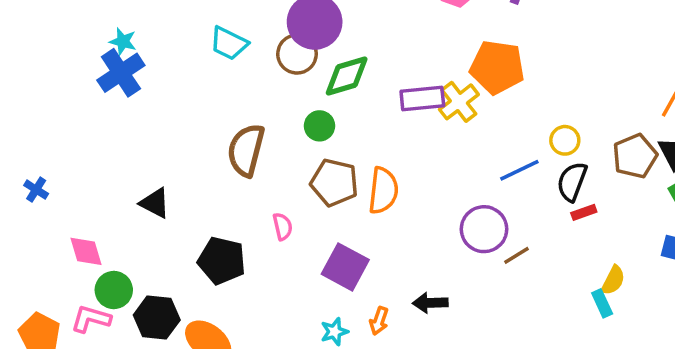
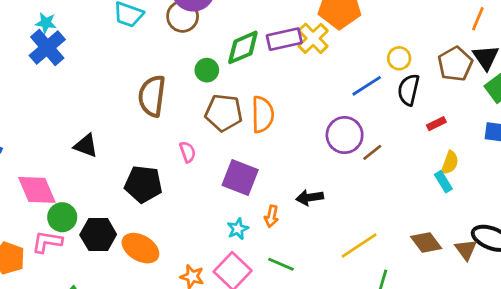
green diamond: (347, 76) -> (243, 47), moved
red rectangle: (584, 212) -> (436, 124), moved
pink diamond: (86, 251) -> (37, 190), size x1.4

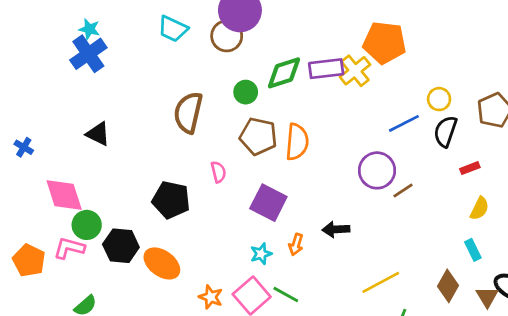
black triangle: (86, 146) -> (98, 134), moved
cyan rectangle: (443, 182) -> (473, 250), moved
brown diamond: (426, 242) -> (448, 286), turned 60
green line: (281, 264) -> (286, 294), moved

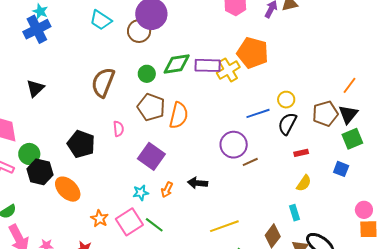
black triangle: (98, 134) -> (35, 88), turned 42
green circle: (87, 225) -> (29, 154), moved

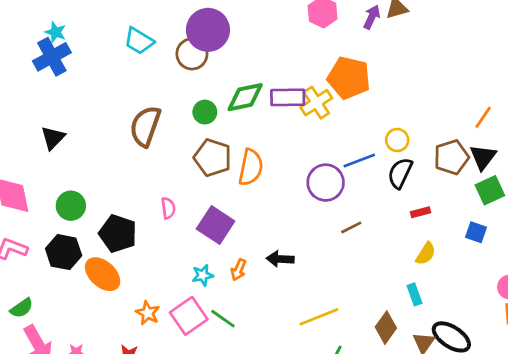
pink semicircle: (118, 129) -> (168, 208), moved
black pentagon: (81, 144) -> (118, 234), moved
purple circle: (234, 145) -> (326, 183), moved
green circle: (29, 154) -> (71, 206), moved

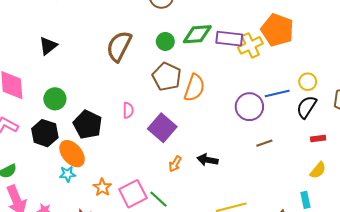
cyan star: (203, 275) -> (67, 174), moved

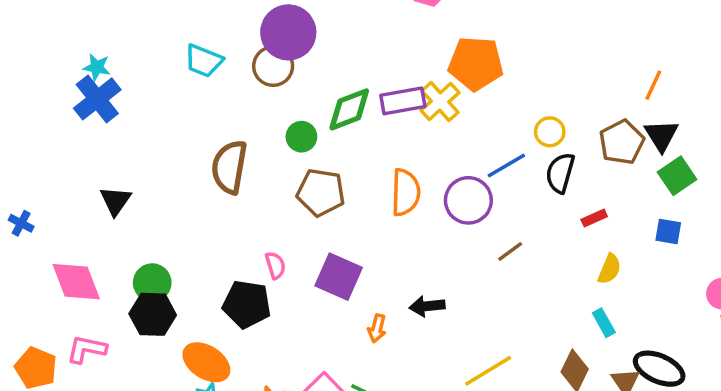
orange semicircle: (194, 88) -> (406, 192), moved
black pentagon: (88, 125) -> (247, 304), moved
black hexagon: (45, 133) -> (153, 314), moved

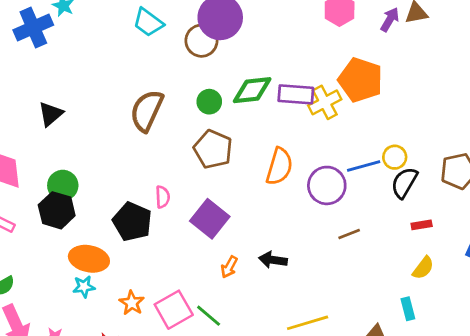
blue cross: (97, 99) -> (33, 27), moved
yellow circle: (550, 132) -> (395, 157), moved
orange ellipse: (206, 362) -> (89, 259), turned -36

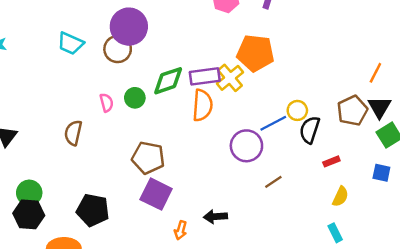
brown semicircle: (147, 111) -> (73, 133), moved, size x0.7
brown pentagon: (213, 149) -> (148, 158), moved
orange semicircle: (279, 166) -> (202, 105), moved
pink semicircle: (163, 197) -> (107, 103), moved

